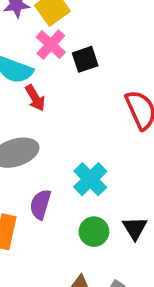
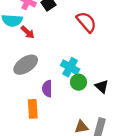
green circle: (94, 232) -> (79, 82), moved

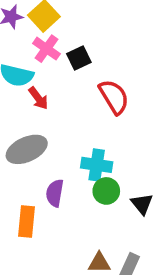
red semicircle: (86, 22) -> (114, 97), moved
cyan cross: (70, 67) -> (97, 165), turned -30

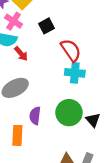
pink cross: (46, 49) -> (13, 21), moved
cyan cross: (97, 165) -> (75, 73), moved
green circle: (106, 191) -> (69, 113), size x1.5

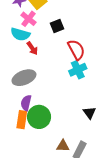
cyan cross: (75, 73) -> (78, 70), turned -36
green circle: (69, 113) -> (39, 117), moved
purple semicircle: (35, 116) -> (26, 103), moved

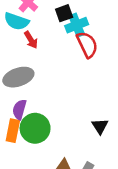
cyan cross: (78, 70) -> (77, 25), moved

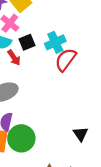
black square: (64, 13) -> (27, 42), moved
red semicircle: (87, 45) -> (66, 60), turned -115

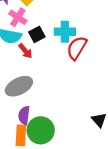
cyan cross: (55, 42) -> (65, 32), turned 30

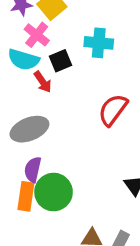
cyan cross: (65, 32) -> (99, 43), moved
red semicircle: (77, 48) -> (113, 110), moved

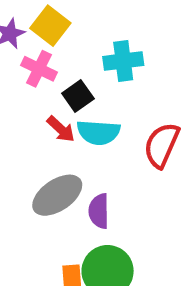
cyan semicircle: (24, 60) -> (99, 132), moved
purple semicircle: (33, 170) -> (99, 211), moved

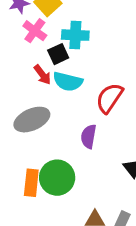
cyan cross: (123, 61) -> (75, 35), moved
purple semicircle: (99, 211) -> (89, 136), moved

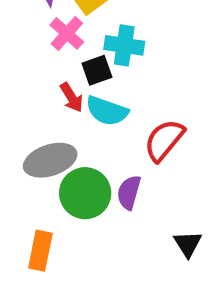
green circle: (57, 178) -> (85, 193), moved

